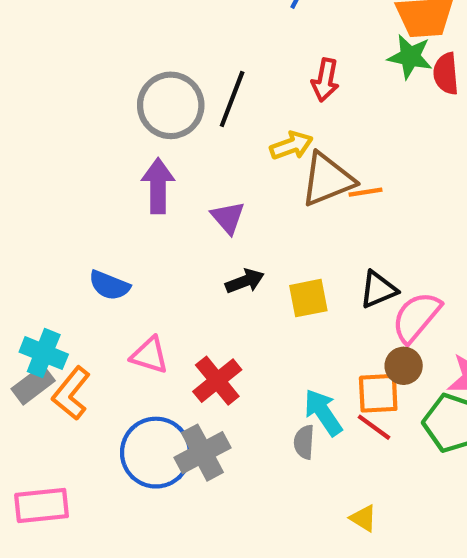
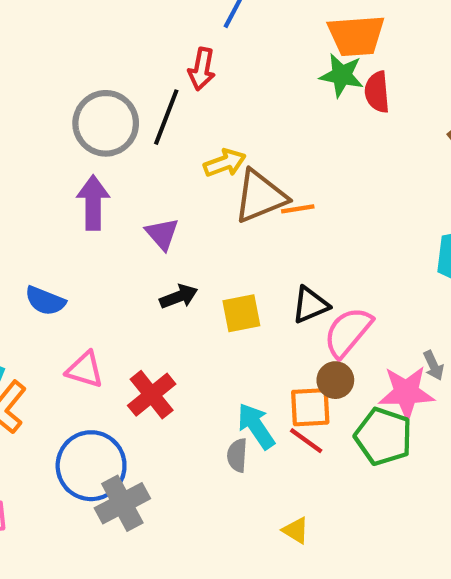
red arrow: (325, 80) -> (202, 69), moved
gray cross: (202, 453) -> (122, 503), moved

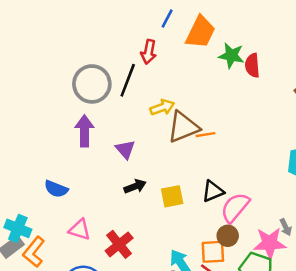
orange trapezoid: (356, 36) -> (201, 32), moved, turned -60

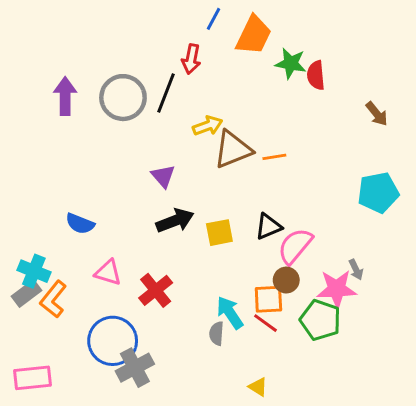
purple arrow: (84, 131) -> (65, 96), moved
orange line: (205, 135) -> (274, 157), moved
black arrow: (135, 186) -> (175, 221), size x1.4

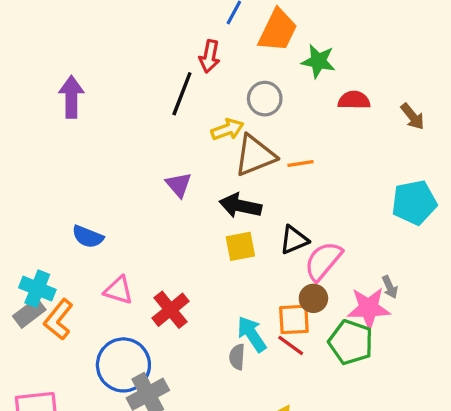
red semicircle: (316, 75) -> (354, 100), moved, turned 96
gray circle: (123, 98) -> (265, 99), moved, size x0.7
black arrow: (175, 221) -> (240, 206), moved, turned -147

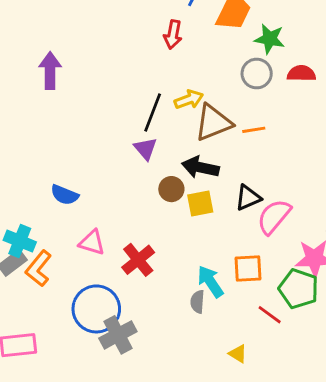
black line: (182, 94) -> (153, 113), moved
gray circle: (265, 99) -> (257, 74), moved
brown circle: (313, 298) -> (171, 189), moved
red line: (291, 345) -> (270, 315), moved

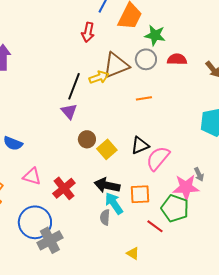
brown triangle: (213, 123) -> (116, 65), moved
black arrow: (200, 167) -> (107, 185), moved
yellow square: (200, 204) -> (107, 149), turned -30

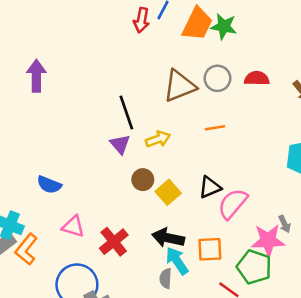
red arrow: (88, 32) -> (142, 20), moved
green star: (155, 35) -> (224, 26), moved
yellow arrow: (99, 77) -> (158, 139), moved
black line: (74, 86) -> (126, 113), turned -40

